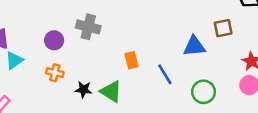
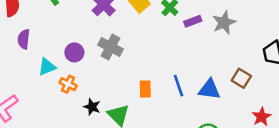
brown square: (223, 28) -> (241, 78), turned 30
cyan triangle: (14, 60) -> (47, 67), moved
blue line: (165, 74) -> (178, 86), moved

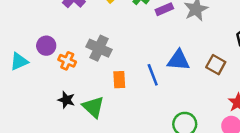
gray cross: (111, 47) -> (99, 48), moved
orange cross: (68, 84) -> (67, 61), moved
blue triangle: (209, 89) -> (178, 60), moved

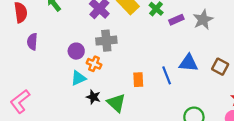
gray cross: (99, 48) -> (106, 41), moved, turned -30
cyan triangle: (19, 61) -> (78, 78), moved

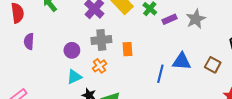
orange cross: (94, 64) -> (100, 66), moved, turned 32
blue line: (167, 75) -> (160, 74), turned 36
orange rectangle: (138, 80) -> (128, 49), moved

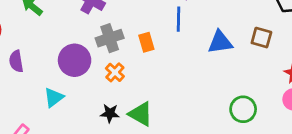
purple circle: (72, 50) -> (75, 60), size x1.5
blue line: (160, 74) -> (179, 19), moved
cyan triangle: (74, 77) -> (54, 97), moved

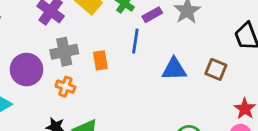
orange cross: (115, 72) -> (65, 87), turned -30

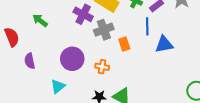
gray cross: (64, 52) -> (104, 30), moved
blue triangle: (174, 69) -> (164, 44), moved

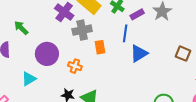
green arrow: (40, 21) -> (21, 28), moved
blue triangle: (164, 44) -> (139, 53), turned -30

